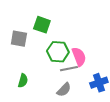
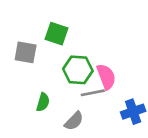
green semicircle: (23, 81) -> (43, 102), moved
gray semicircle: (64, 90) -> (74, 121), moved

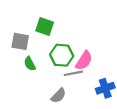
pink semicircle: (106, 77) -> (84, 61), turned 54
green semicircle: (43, 102) -> (30, 64), moved, turned 136

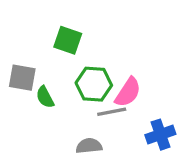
gray square: (20, 41) -> (22, 78), moved
gray semicircle: (58, 96) -> (89, 146), turned -140

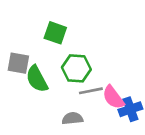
pink semicircle: (128, 92) -> (113, 97), moved, turned 110
green semicircle: (45, 97) -> (37, 79), size x1.5

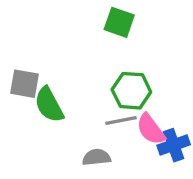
green square: (55, 33) -> (119, 22), moved
green hexagon: (76, 68) -> (131, 91), moved

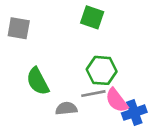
gray square: (25, 84) -> (19, 28), moved
gray semicircle: (96, 157) -> (66, 108), moved

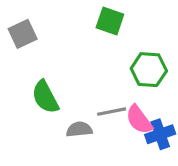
gray square: (19, 28) -> (23, 34), turned -35
green hexagon: (102, 70) -> (149, 70), moved

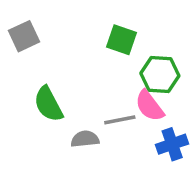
green square: (110, 21) -> (122, 40), moved
pink semicircle: (139, 120) -> (149, 106), moved

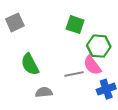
gray semicircle: (85, 139) -> (44, 92), moved

